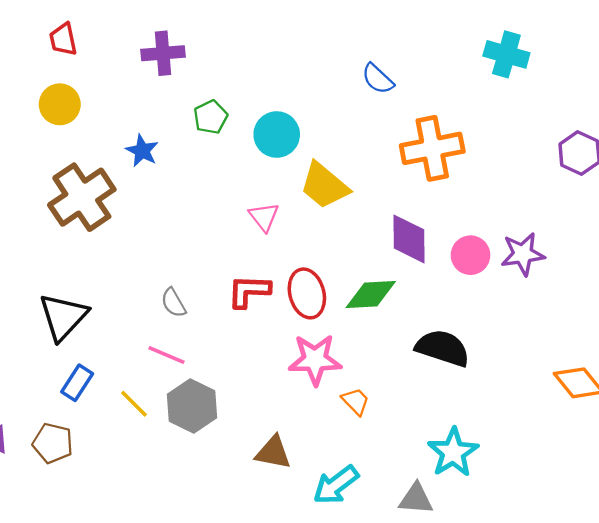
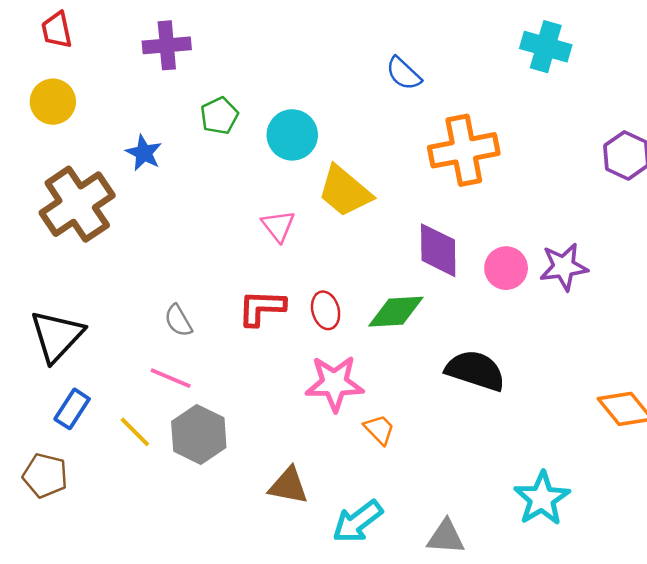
red ellipse: (307, 293) -> (326, 310), size x0.7
cyan star: (453, 452) -> (542, 499), moved

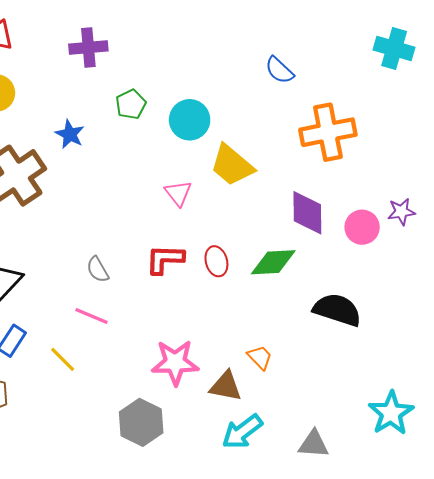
purple star: (564, 267) -> (401, 212), moved, size x0.7
pink star: (335, 383) -> (175, 362), moved
gray hexagon: (199, 435) -> (141, 422), moved
brown triangle: (288, 486) -> (226, 386), moved

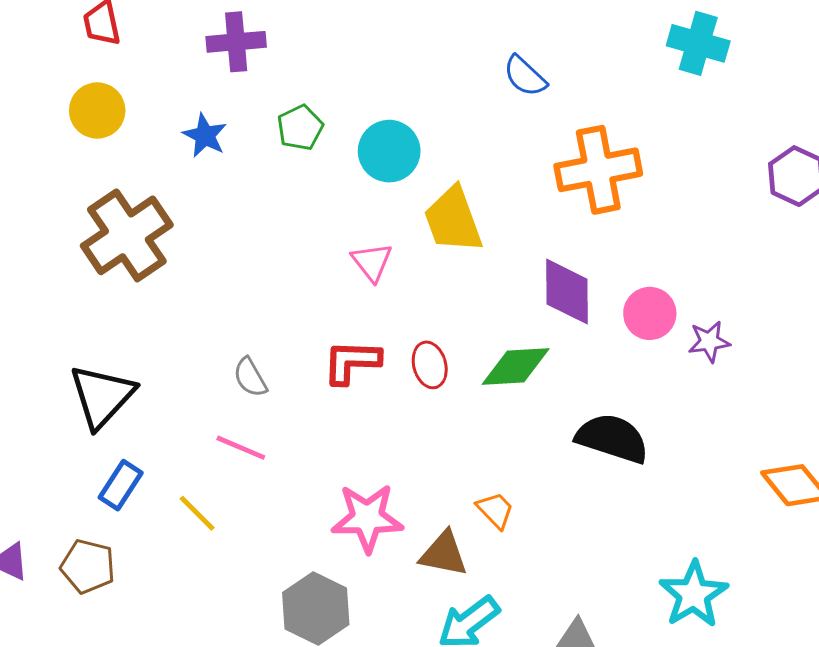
blue star: (70, 134) -> (205, 135), moved
yellow trapezoid: (232, 165) -> (453, 220), turned 30
purple star: (401, 212) -> (709, 342), moved

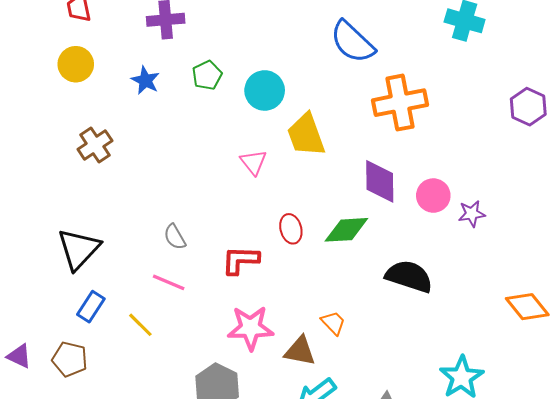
blue semicircle: (525, 76) -> (352, 42), size x1.6
brown cross: (127, 235) -> (95, 145), size x0.6
red L-shape: (352, 362) -> (240, 260), moved

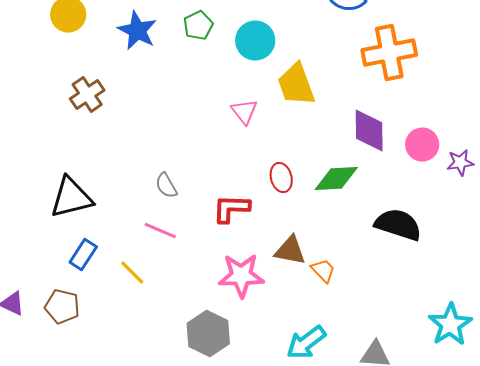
blue star: (145, 80) -> (137, 31), size x1.4
black triangle: (79, 249) -> (71, 198), turned 33
brown triangle: (300, 351) -> (290, 251), moved

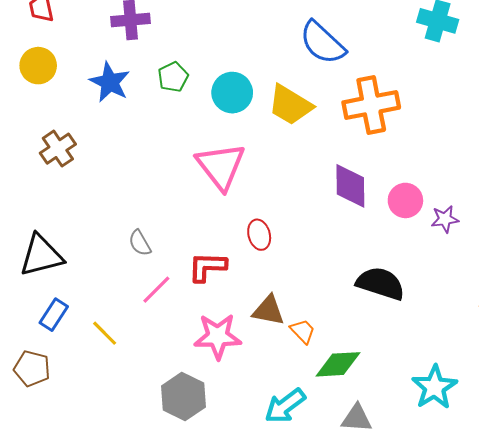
yellow trapezoid: (296, 85) -> (290, 105), moved, turned -39
pink triangle: (244, 112) -> (221, 166), size x1.8
green diamond: (336, 179) -> (338, 364), moved
pink line: (160, 231) -> (156, 290), moved, turned -68

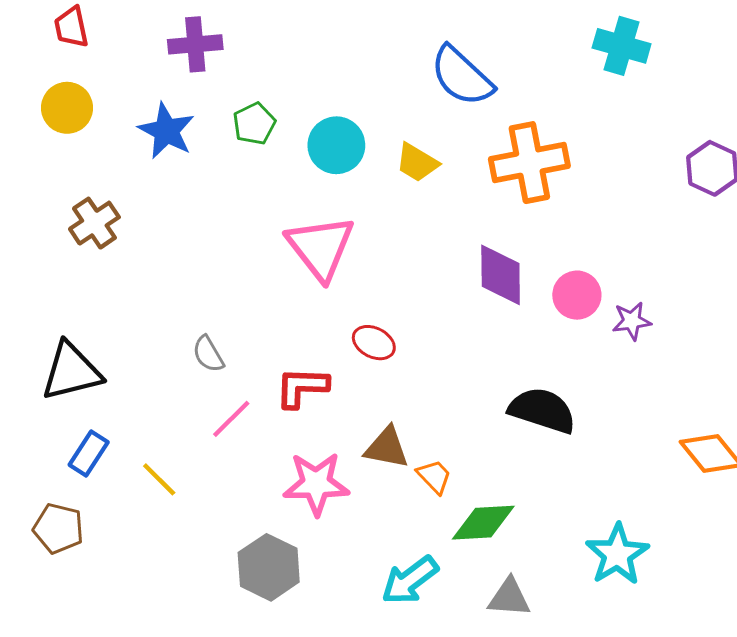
yellow trapezoid: (290, 105) -> (417, 163), size x0.7
red ellipse: (259, 235) -> (374, 343), turned -48

